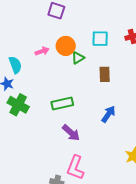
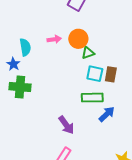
cyan square: (100, 39) -> (95, 74), moved
green rectangle: (62, 104) -> (92, 98), moved
green cross: (18, 105) -> (20, 87), turned -35

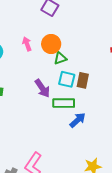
pink arrow: (54, 39) -> (27, 44), turned -104
purple arrow: (66, 125) -> (42, 88), moved

